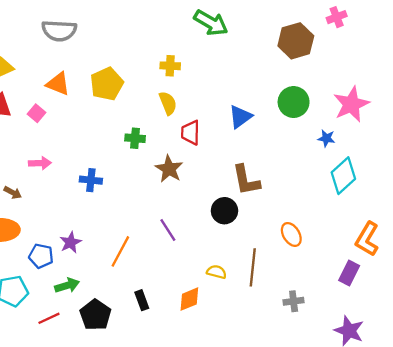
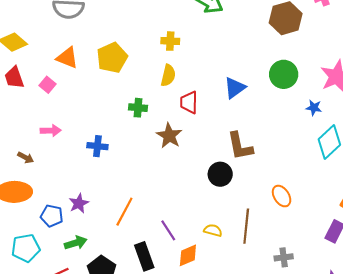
yellow semicircle: (168, 103) -> (168, 75), turned 35
purple line: (168, 230) -> (168, 230), moved
black rectangle: (142, 300) -> (144, 256), size x1.5

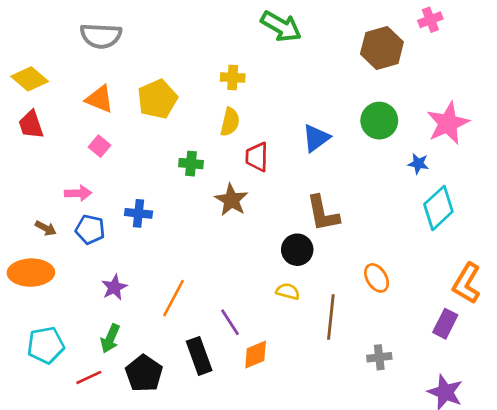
pink square: (48, 85) -> (100, 146), moved
blue pentagon: (52, 216) -> (90, 230), moved
yellow semicircle: (213, 230) -> (288, 291), moved
green arrow: (76, 243) -> (110, 338), turned 130

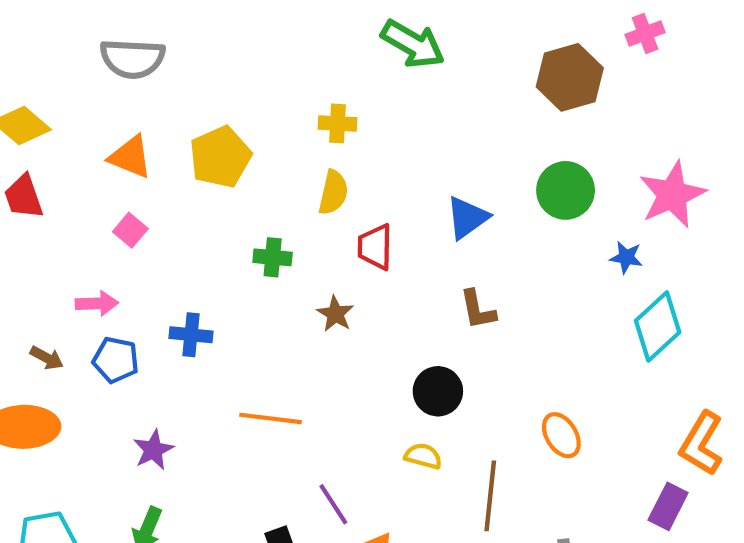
brown star: (231, 200) -> (335, 314), size x0.7
brown L-shape: (323, 213) -> (478, 310), moved, size x0.7
orange line: (173, 298) -> (271, 418), moved, turned 69

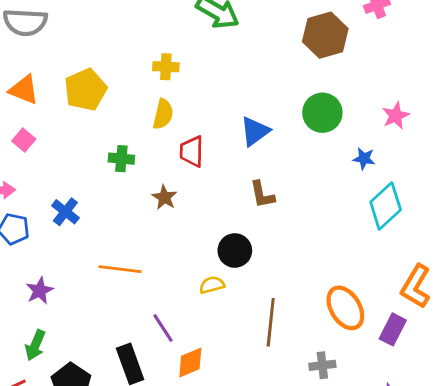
pink star: (672, 195) -> (396, 116), size x0.6
blue cross: (191, 335) -> (65, 212), turned 32
orange ellipse: (561, 435) -> (345, 308), moved, size x1.4
yellow semicircle: (423, 456) -> (212, 285), moved, turned -30

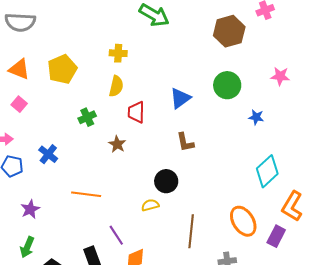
pink star: (396, 116) -> (280, 76), moved, turned 30
green cross: (121, 159) -> (87, 117), turned -30
cyan diamond: (386, 206) -> (267, 171), moved

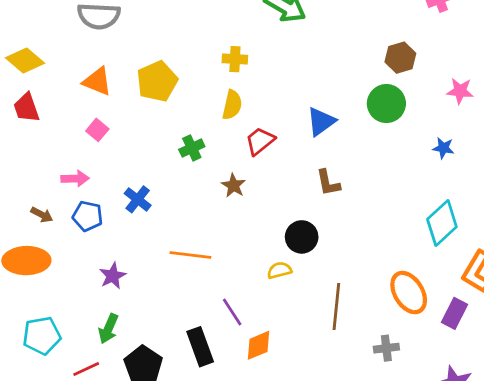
brown hexagon: (229, 31) -> (400, 58), moved, size x0.7
red trapezoid: (136, 112) -> (260, 141), turned 50
blue star: (256, 117) -> (443, 148), moved

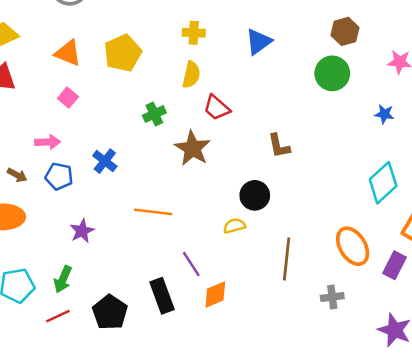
blue triangle: (321, 122) -> (259, 42), moved
red trapezoid: (260, 141) -> (217, 108), turned -100
brown star: (234, 186) -> (192, 148), size x1.6
green arrow: (108, 329) -> (63, 279), moved

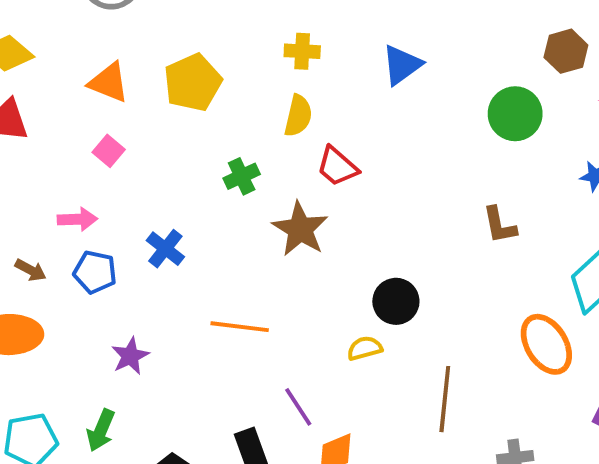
brown hexagon: (345, 31) -> (566, 51), moved
brown L-shape: (279, 146) -> (499, 225), moved
orange ellipse: (353, 246) -> (546, 344), moved

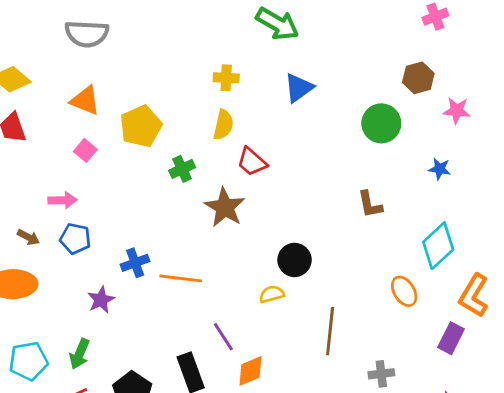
yellow pentagon: (193, 82) -> (141, 126), moved
blue cross: (165, 249) -> (135, 263), moved, turned 32
orange ellipse: (546, 344) -> (404, 291), size x0.7

